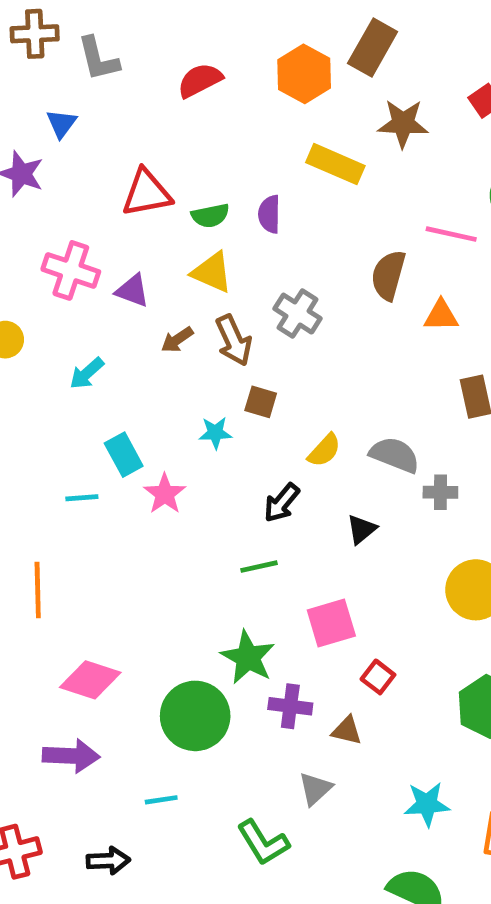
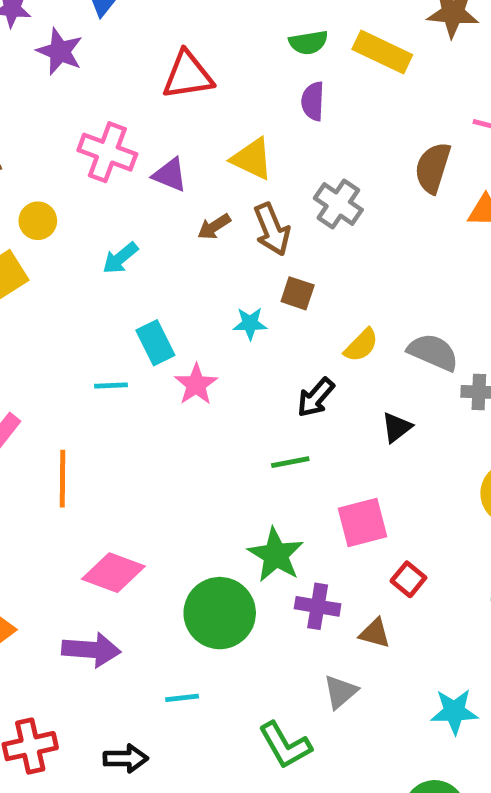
green semicircle: (210, 216) -> (308, 42), moved

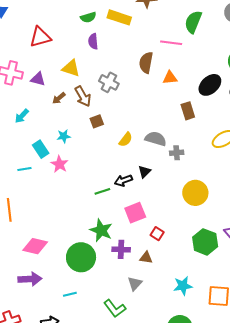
brown square: (298, 293) -> (97, 121), turned -32
cyan star: (250, 323) -> (64, 136), moved
black arrow: (316, 398) -> (123, 180), moved, turned 36

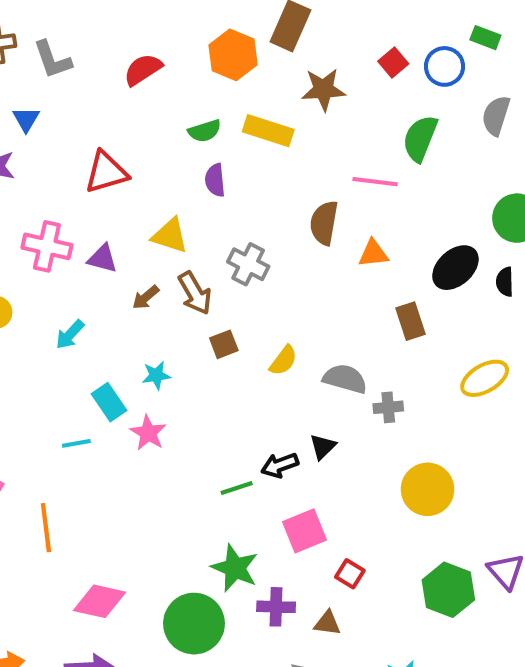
yellow semicircle: (126, 139) -> (283, 361), moved

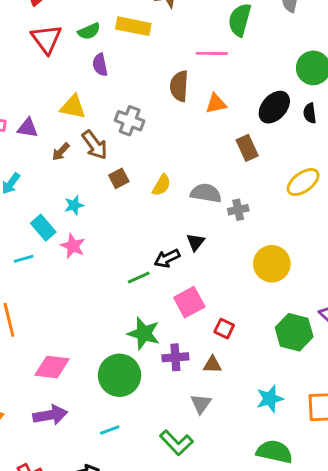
red triangle: (106, 172) -> (46, 39), moved, turned -44

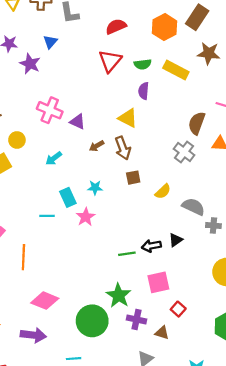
yellow triangle: (73, 107) -> (128, 118), moved
gray cross: (130, 121) -> (184, 152), moved

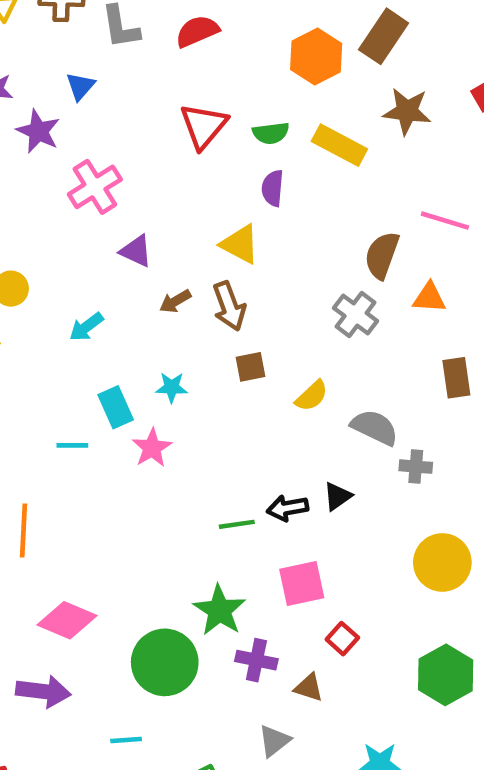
red semicircle: (116, 26) -> (197, 31), moved
pink cross: (50, 110) -> (95, 187), moved, turned 35

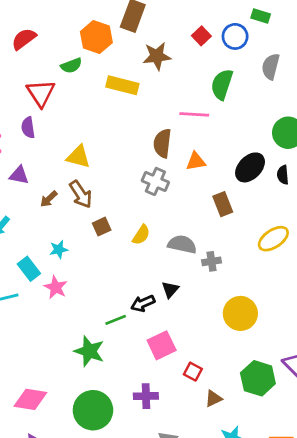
green semicircle: (271, 133) -> (71, 66), moved
purple semicircle: (273, 188) -> (28, 128), moved
green star: (219, 610) -> (89, 351), moved
brown triangle: (309, 688) -> (213, 399), moved, turned -30

